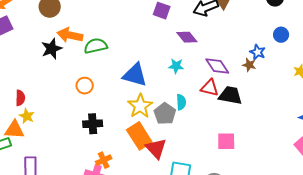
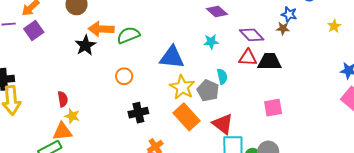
red triangle: (156, 148) -> (223, 124), moved

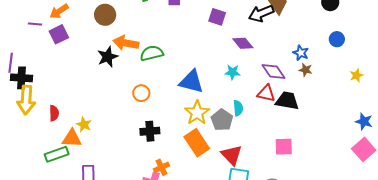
blue star: (289, 14) -> (301, 53), moved
red semicircle: (63, 99) -> (54, 113), moved

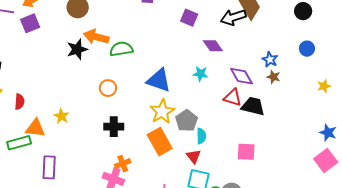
cyan semicircle: (238, 108) -> (201, 136), moved
yellow star: (84, 125) -> (61, 116), moved
red triangle: (232, 155) -> (194, 156), size x0.7

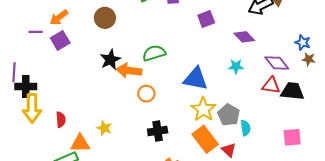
purple square: (189, 18) -> (206, 19), moved, turned -36
orange arrow: (96, 37) -> (129, 71), moved
red triangle: (194, 156) -> (229, 150), moved

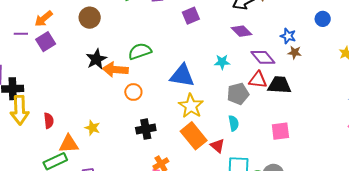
purple diamond: (244, 37) -> (241, 31), moved
gray pentagon: (229, 115) -> (238, 94), moved, turned 30

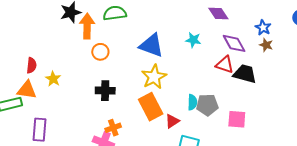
orange arrow: (115, 70) -> (87, 26), turned 75
gray pentagon: (238, 94) -> (207, 105), moved
red semicircle: (49, 121) -> (32, 65), moved
red triangle: (218, 146) -> (172, 121), turned 35

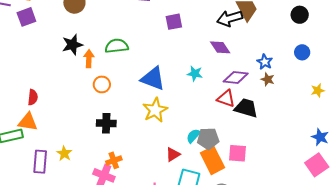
orange arrow: (87, 26) -> (89, 59), size x0.7
purple diamond: (234, 43) -> (236, 78), turned -55
yellow star: (53, 79) -> (64, 153), moved
cyan semicircle: (192, 102) -> (193, 136), turned -140
orange rectangle: (151, 107) -> (213, 160), moved

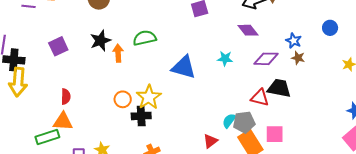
purple square: (26, 17) -> (58, 46), moved
orange circle: (102, 84) -> (123, 99), moved
red triangle: (226, 99) -> (260, 98), moved
yellow star: (155, 110) -> (149, 97), moved

